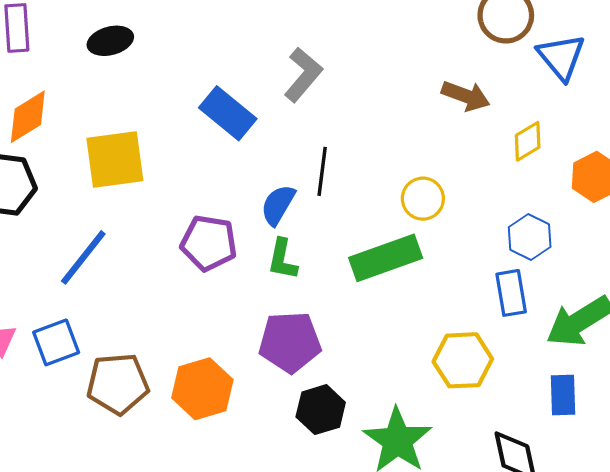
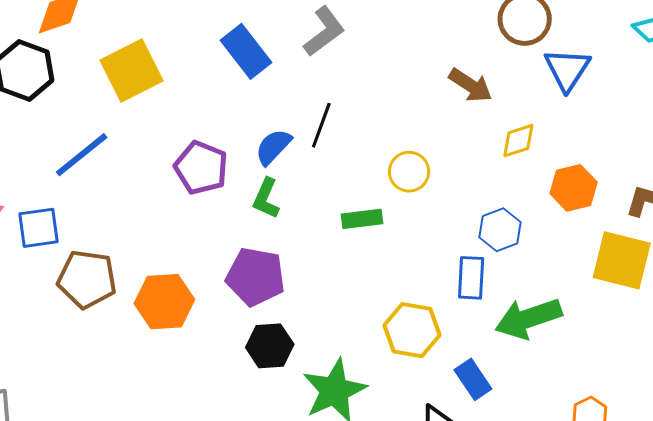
yellow square: (115, 160) -> (132, 70), turned -32
green rectangle: (386, 258) -> (362, 219), size x0.6
blue rectangle: (563, 395) -> (473, 379), moved, turned -45

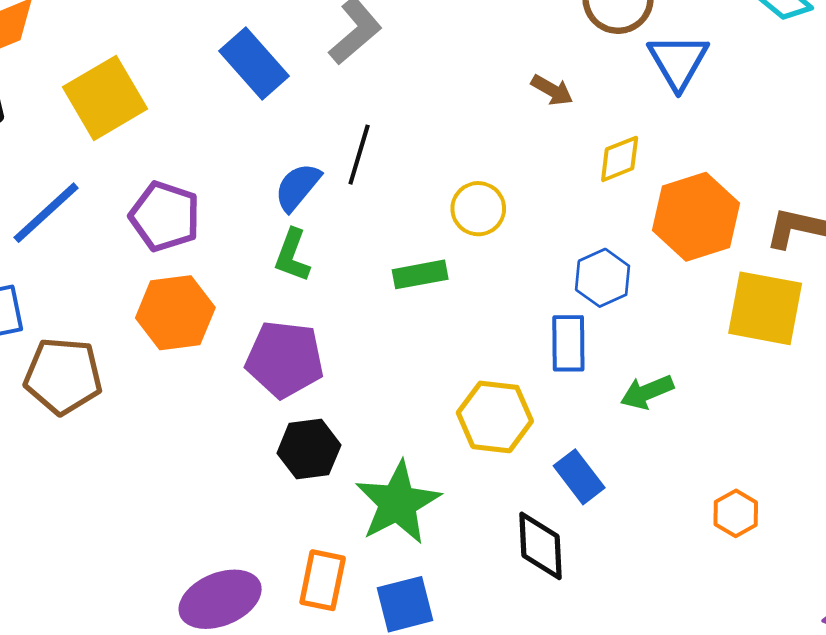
brown arrow: (470, 85) -> (552, 90), size x0.7
purple pentagon: (201, 168) -> (165, 216), moved
orange hexagon: (574, 188) -> (696, 217), size x1.4
orange hexagon: (164, 302) -> (175, 313), moved
green arrow: (528, 318) -> (647, 392), size x0.6

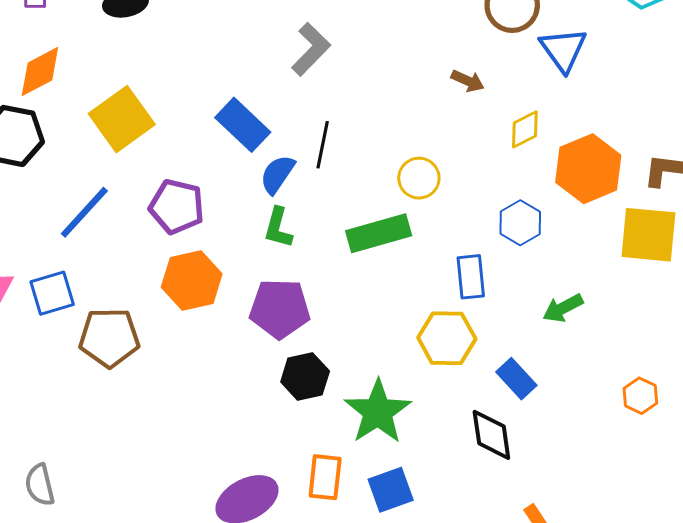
blue rectangle: (254, 64) -> (243, 125), moved
green rectangle: (420, 274) -> (379, 233), size x1.5
blue rectangle: (568, 343) -> (471, 277), moved

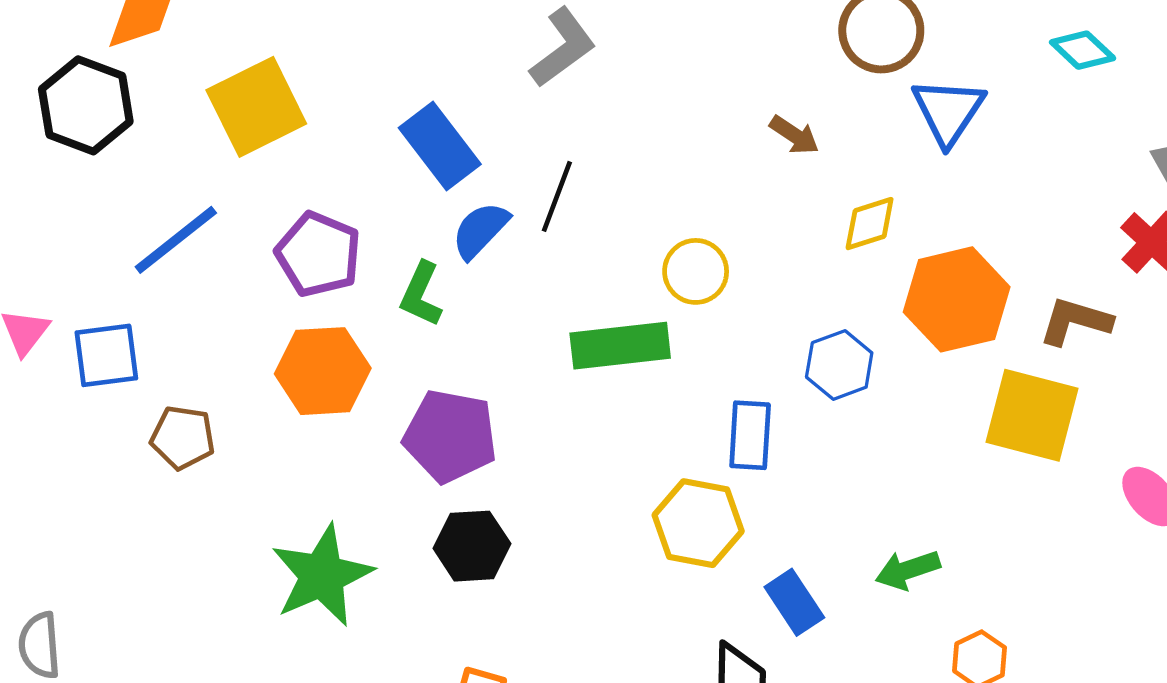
green L-shape: (278, 228) -> (421, 294), moved
green arrow: (563, 308) -> (908, 570), moved
brown pentagon: (109, 338) -> (183, 438), size x0.7
green star: (378, 412) -> (322, 575), moved

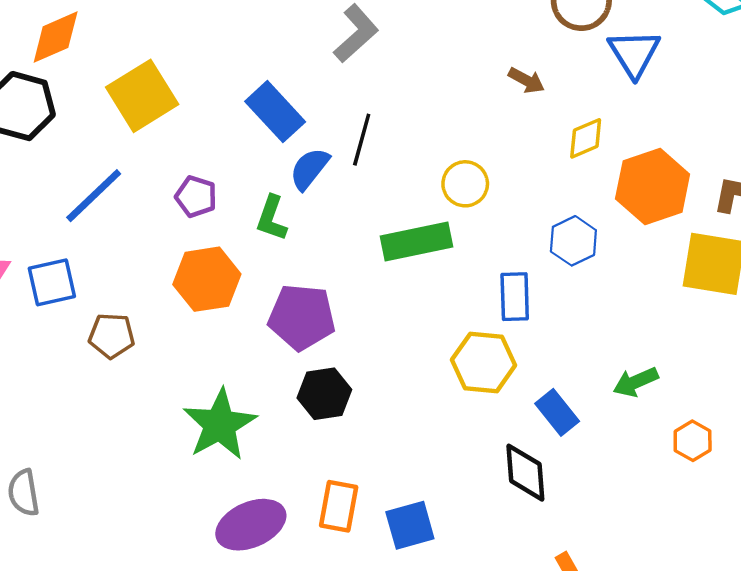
purple pentagon: (318, 254) -> (196, 197), size x0.7

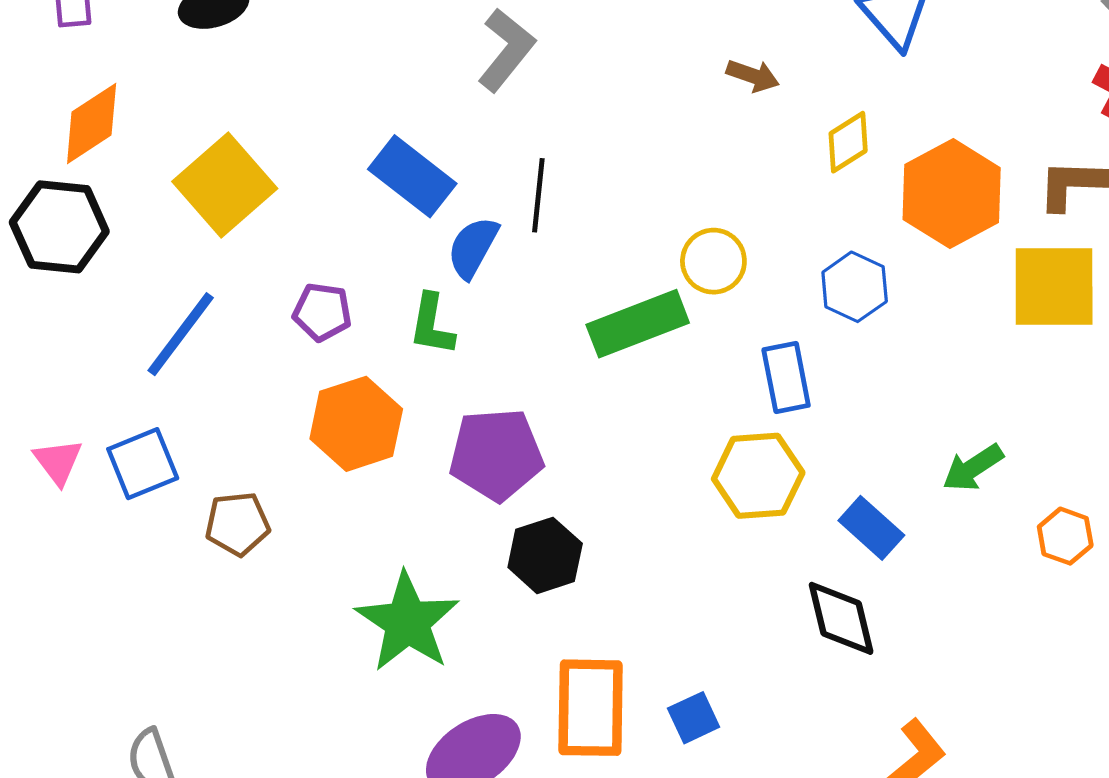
yellow circle: (465, 184) -> (713, 261), moved
orange rectangle: (339, 506) -> (591, 708), size x1.4
blue square: (410, 525) -> (694, 718), size x0.7

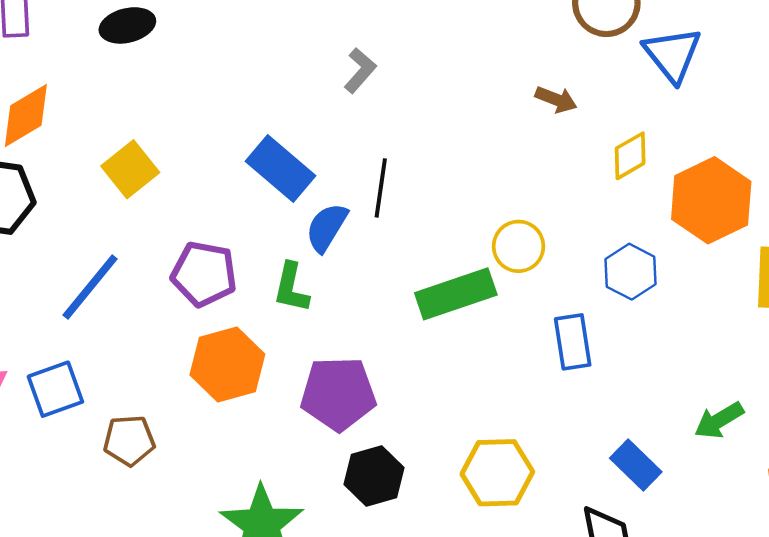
gray L-shape: (506, 50) -> (360, 70), size x0.7
yellow square: (225, 185) -> (130, 169), size x0.7
purple pentagon: (322, 312) -> (204, 274), size x1.4
yellow hexagon: (758, 476) -> (497, 473), moved

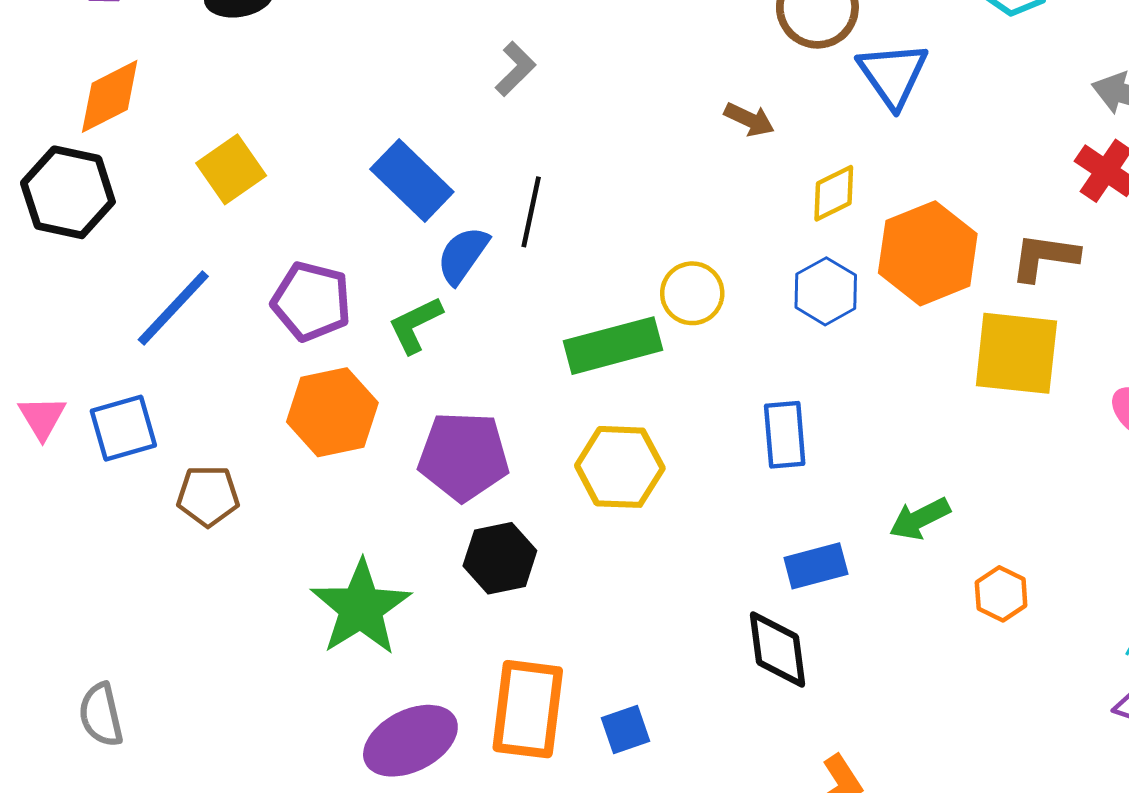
blue hexagon: (630, 272) -> (826, 291), moved
green L-shape: (291, 288) -> (415, 325), turned 48
blue rectangle: (573, 342) -> (785, 435), moved
blue rectangle: (636, 465) -> (816, 566), turned -63
yellow hexagon: (497, 473) -> (620, 467), moved

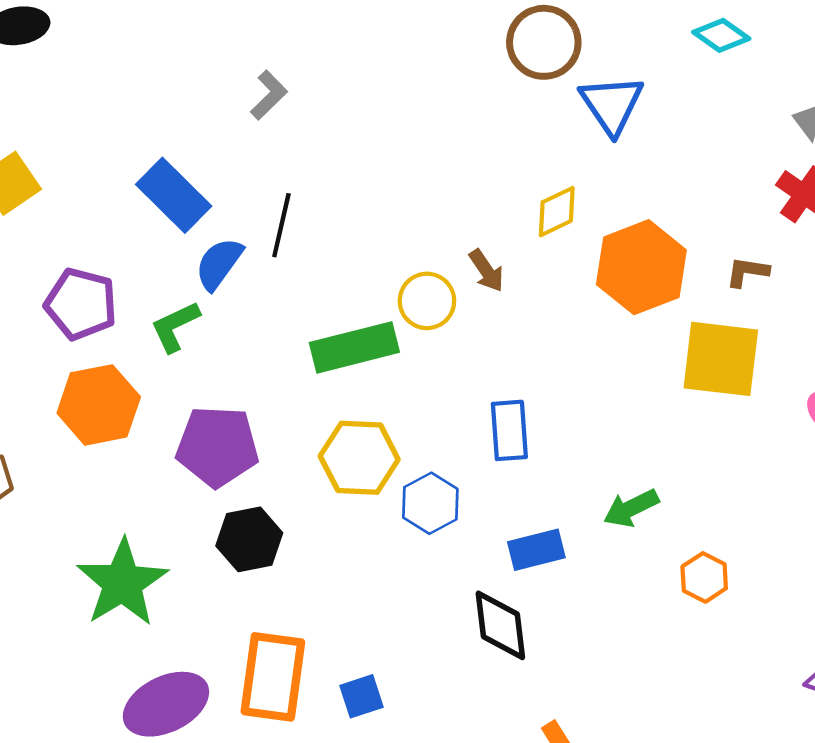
brown arrow: (749, 119) -> (486, 271), moved, turned 30
brown L-shape: (1044, 257) -> (747, 272), size x0.7
blue hexagon: (826, 291) -> (430, 503), moved

